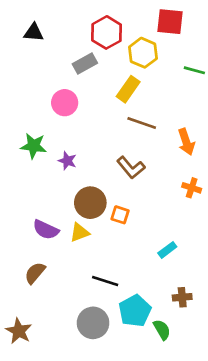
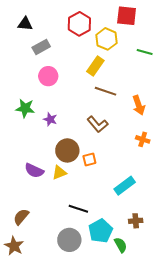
gray rectangle: (85, 64) -> (41, 47), moved
orange square: (120, 215) -> (89, 160), turned -32
cyan rectangle: (167, 250) -> (125, 186), size x1.5
brown semicircle: (35, 273) -> (21, 217), moved

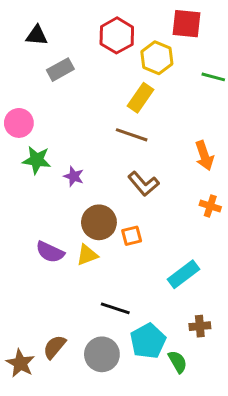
pink circle: (48, 76) -> (19, 123), moved
brown line: (106, 91) -> (132, 135), moved
brown semicircle: (21, 217) -> (54, 347), moved

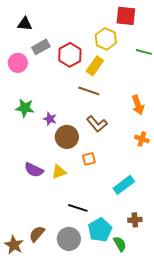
red hexagon: (117, 35) -> (70, 55), moved
pink circle: (19, 123) -> (18, 63), moved
brown circle: (99, 222) -> (67, 137), moved

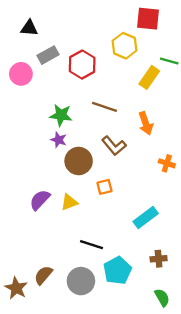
yellow rectangle: (95, 66) -> (149, 77), moved
orange arrow: (138, 105) -> (146, 123), moved
green star: (25, 108) -> (61, 115), moved
purple semicircle: (34, 170) -> (40, 200), turned 108
green semicircle: (120, 244) -> (162, 297), moved

